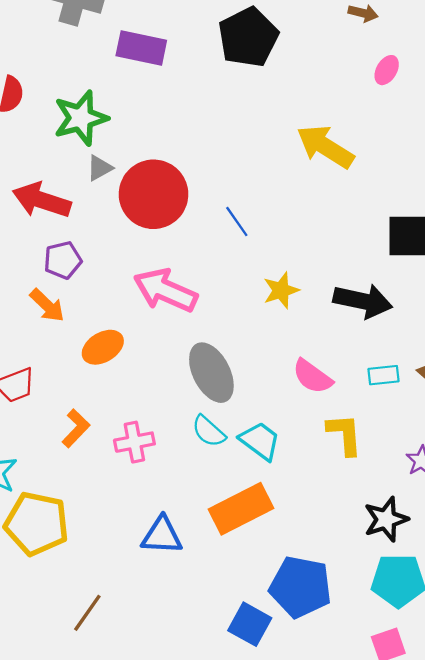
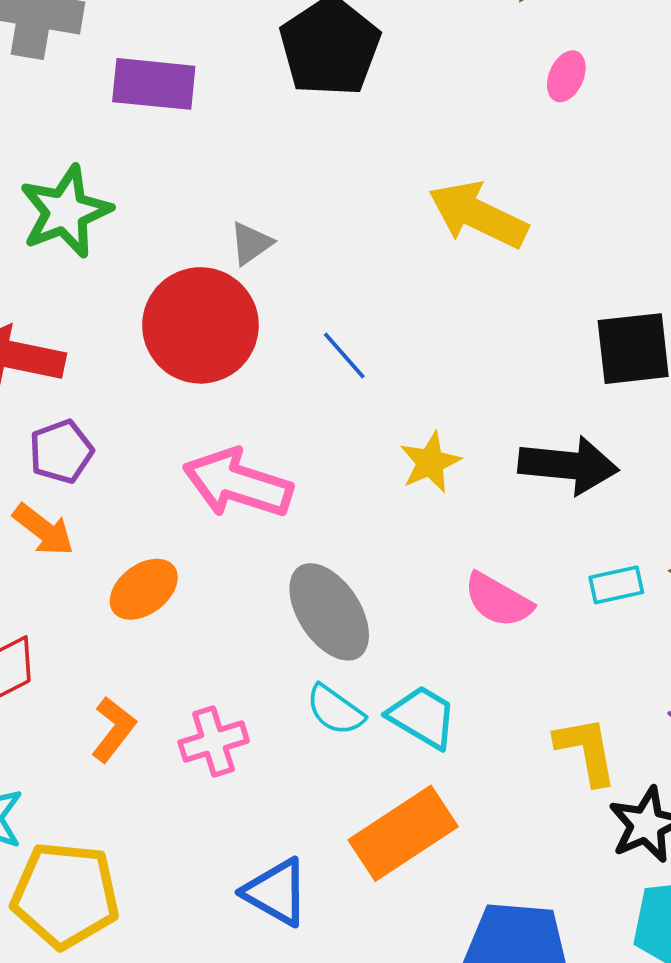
gray triangle: (99, 168) -> (251, 243), moved
yellow L-shape: (345, 434) -> (586, 750), moved
blue triangle: (162, 535) -> (276, 892), turned 33

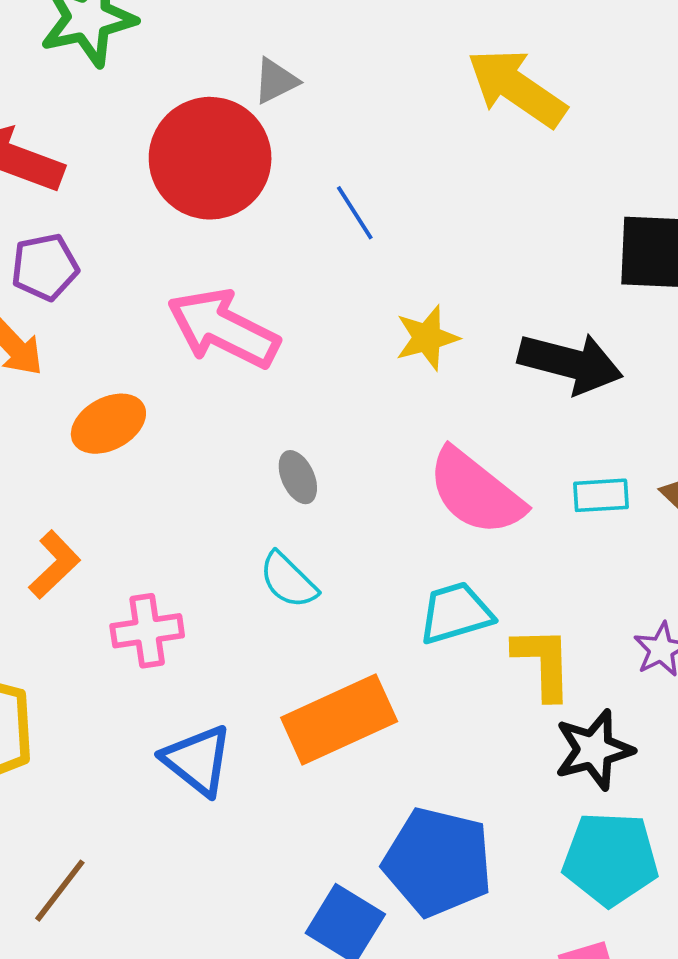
pink semicircle: (498, 600) -> (476, 492), size x1.4
gray ellipse: (329, 612) -> (298, 477), size x0.5
cyan trapezoid: (422, 717) -> (456, 613), moved, turned -56
pink cross: (214, 742) -> (147, 631), moved

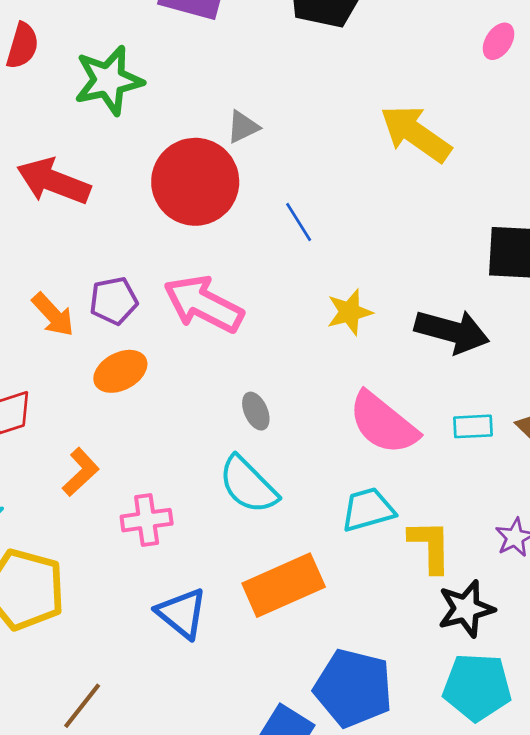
purple pentagon: (45, 267) -> (114, 301), moved
cyan semicircle: (288, 580) -> (248, 485), size x1.4

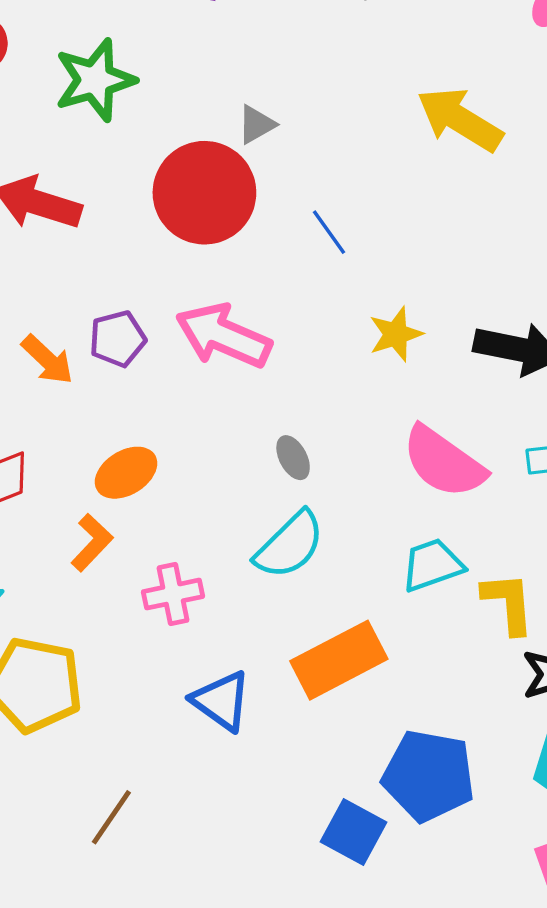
orange ellipse: (120, 371) -> (126, 473), moved
cyan semicircle: (248, 485) -> (290, 545), turned -86

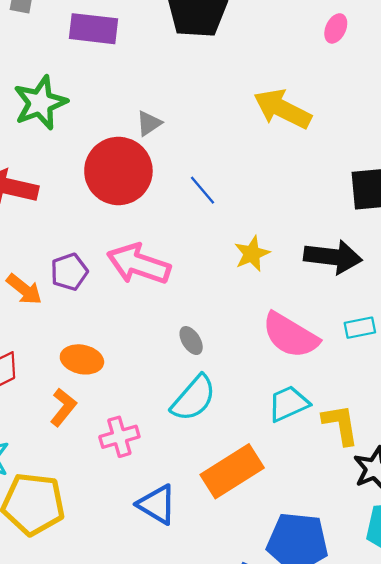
orange ellipse: (126, 473) -> (82, 359), turned 48

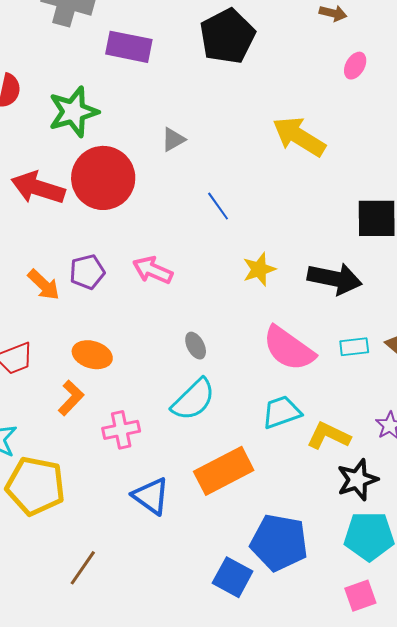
red circle: (118, 171) -> (103, 178), moved
pink arrow: (139, 264) -> (153, 270), size x0.7
yellow L-shape: (341, 425) -> (329, 436), turned -60

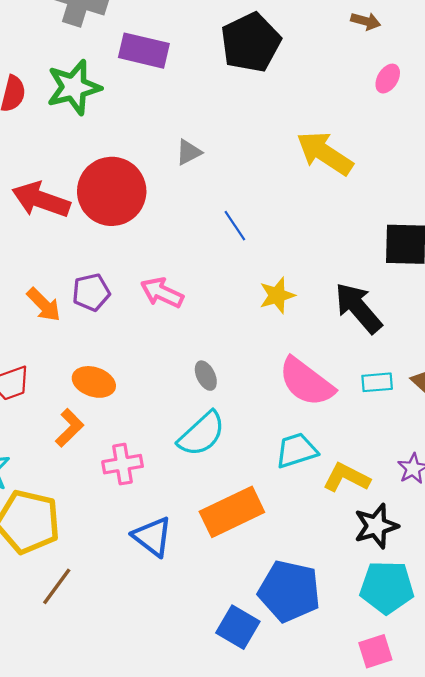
green star: (73, 112) -> (74, 87), moved
black arrow: (335, 279) -> (358, 308), turned -144
brown line: (83, 568) -> (57, 586), moved

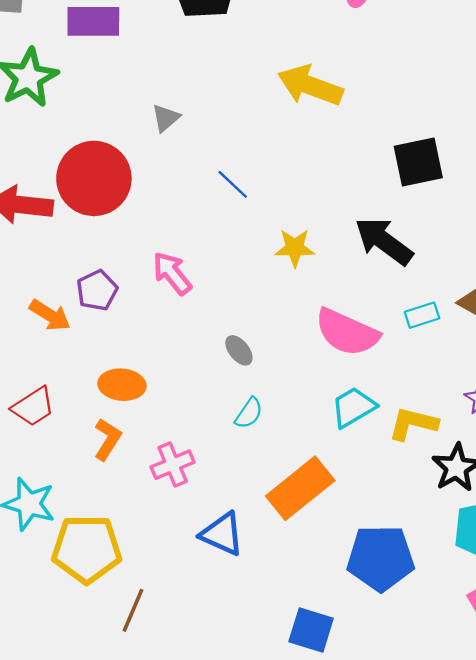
pink arrow: (162, 293) -> (172, 273), turned 39
yellow star: (277, 295) -> (295, 248), turned 30
cyan semicircle: (202, 434) -> (249, 413), size x0.6
blue square: (238, 627) -> (311, 630), moved

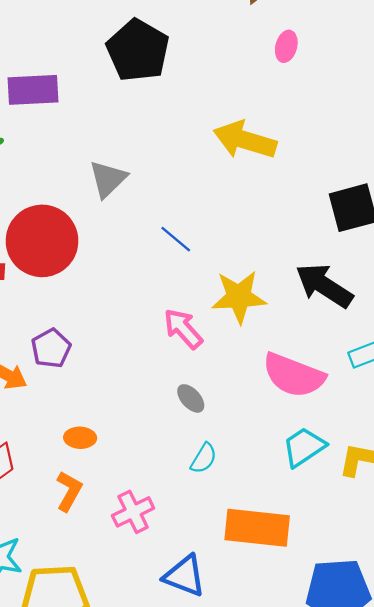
gray triangle: (166, 118) -> (108, 179), size x1.4
yellow star: (295, 248) -> (239, 297), size x1.4
pink arrow: (172, 273) -> (183, 329), moved
orange ellipse: (122, 385) -> (80, 438), size x0.7
orange rectangle: (300, 488) -> (257, 528), turned 48

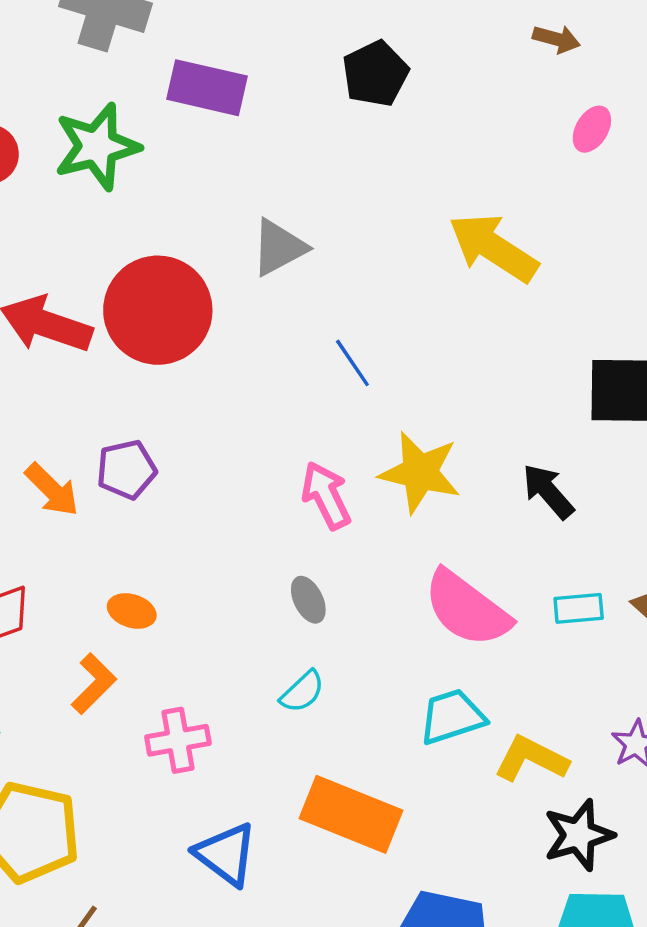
black pentagon: (138, 50) -> (375, 74), size x0.7
black arrow: (324, 286) -> (548, 491), size x0.7

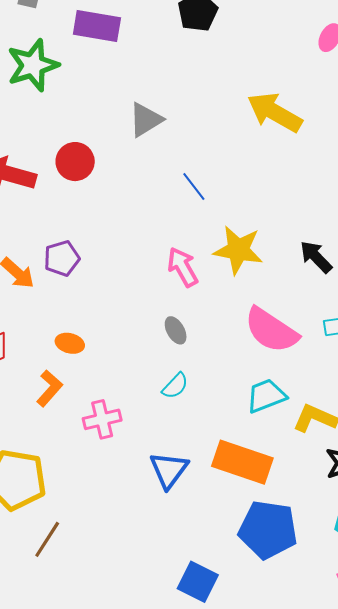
red circle: (158, 310) -> (75, 162), size x0.6
orange rectangle: (351, 814) -> (242, 462), moved
blue triangle: (226, 854) -> (169, 470), moved, turned 33

